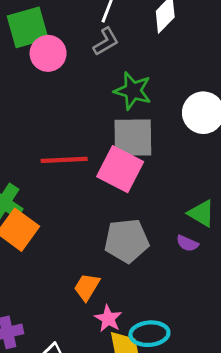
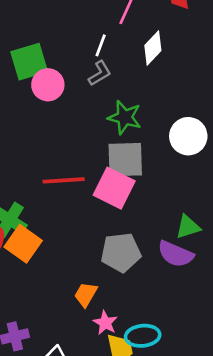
green triangle: (201, 213) -> (188, 227), turned -48
purple semicircle: (187, 243) -> (176, 254), size x1.8

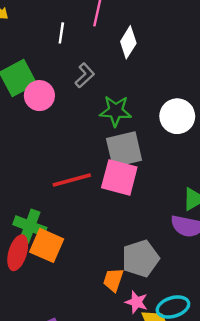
white line: (101, 45) -> (61, 33), moved
gray pentagon: (121, 252) -> (140, 259), moved

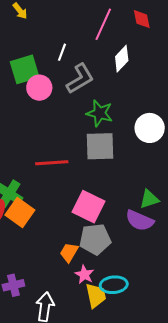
white line: (61, 33) -> (62, 52), moved
gray L-shape: (85, 75) -> (80, 79), size x1.5
pink square: (119, 177) -> (89, 207), moved

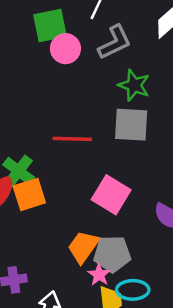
orange square: (20, 212) -> (29, 194), turned 32
gray pentagon: (95, 239) -> (112, 254), moved
orange trapezoid: (69, 252) -> (83, 247), size x1.4

